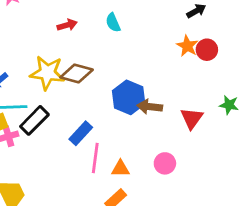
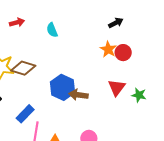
red arrow: (67, 25) -> (17, 22), moved
red triangle: (192, 118) -> (117, 88), moved

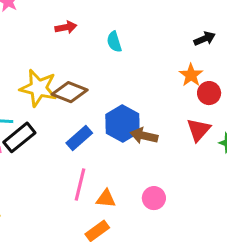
red circle: (123, 53) -> (209, 93), moved
blue rectangle: (25, 114) -> (79, 138), moved

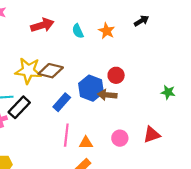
red arrow: (66, 27) -> (42, 25), size x1.5
orange star: (191, 75) -> (107, 31), moved
red circle: (209, 93) -> (116, 75), moved
red triangle: (199, 130) -> (152, 135), moved, turned 36

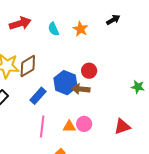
brown diamond: (51, 71) -> (28, 66), turned -45
pink circle: (120, 138) -> (84, 124), moved
orange triangle: (86, 143) -> (69, 127), moved

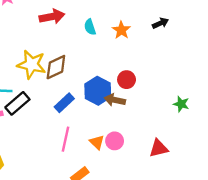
orange triangle: (69, 127) -> (97, 142), turned 40

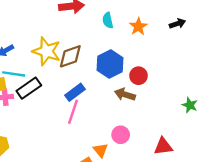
blue hexagon: (98, 91) -> (110, 64), moved
pink line: (66, 139) -> (73, 112), moved
orange triangle: (97, 142) -> (101, 150), moved

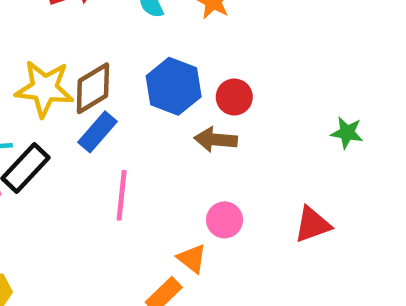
blue rectangle: (75, 92) -> (98, 132), moved

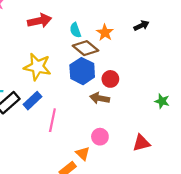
yellow star: (44, 88) -> (37, 67), moved
brown diamond: (93, 88) -> (85, 48), moved, turned 65
blue rectangle: (98, 132) -> (32, 101), moved

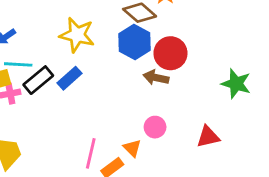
red circle: (110, 79) -> (170, 53), size x1.5
green star: (162, 101) -> (236, 84), size x1.5
pink line: (52, 120) -> (91, 153), moved

